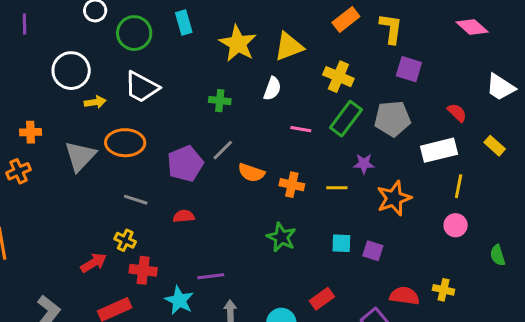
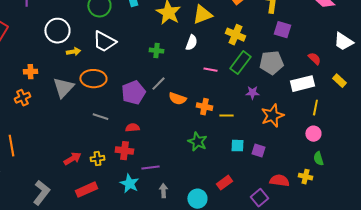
yellow line: (337, 188) -> (226, 116), moved
yellow cross: (125, 240) -> (97, 159), moved, turned -32
green semicircle: (498, 255) -> (318, 159), moved
red cross: (143, 270) -> (124, 151), moved

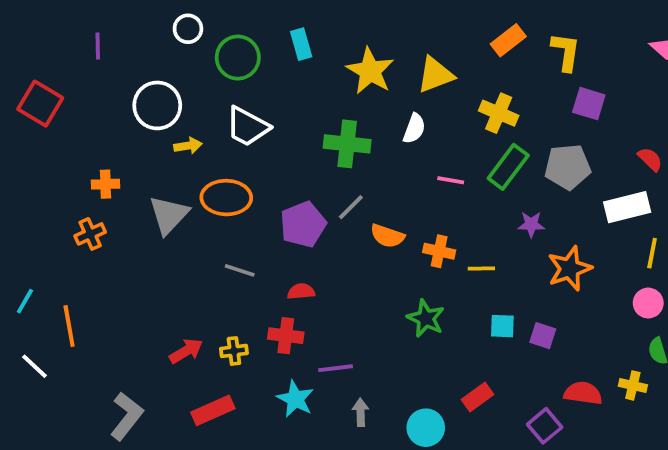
green cross: (156, 51) -> (347, 144), size x1.6

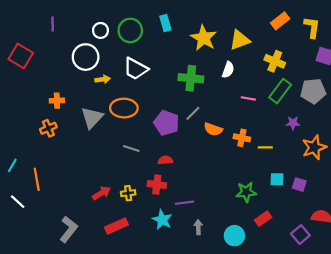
white circle: (188, 29) -> (100, 30), moved
purple pentagon: (303, 224) -> (166, 123), turned -30
green star: (426, 318) -> (246, 192), moved, turned -30

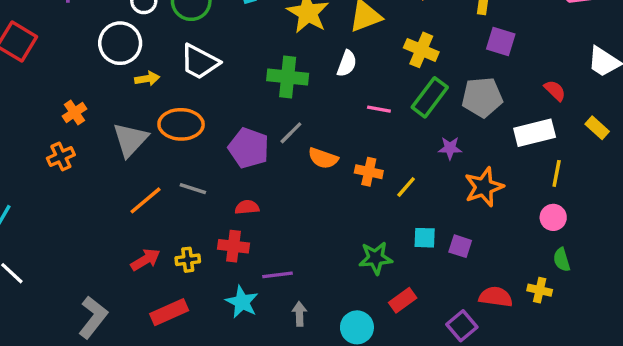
orange cross: (57, 101) -> (74, 113), turned -32
yellow line: (265, 147) -> (406, 187), turned -48
orange line: (37, 179) -> (145, 200), moved, turned 60

